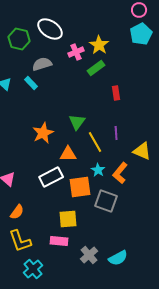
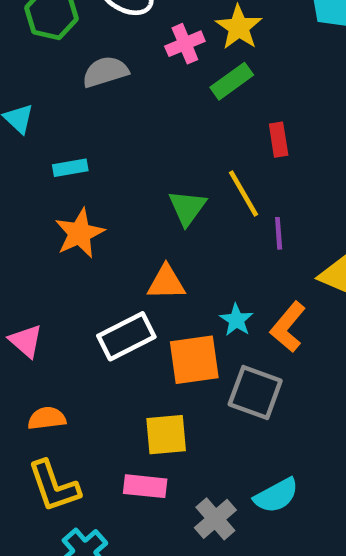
cyan rectangle: (31, 83) -> (70, 168), moved, turned -56
orange star: (43, 133) -> (80, 233), moved
yellow line: (95, 142) -> (243, 194), moved
orange semicircle: (17, 212) -> (47, 418), turned -133
cyan semicircle: (118, 258) -> (276, 496), moved

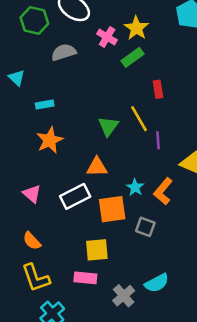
pink cross: (185, 44) -> (107, 37), turned -36
pink triangle: (26, 341) -> (32, 194), moved
gray square: (255, 392) -> (145, 227), size x0.7
orange semicircle: (47, 418) -> (32, 241), turned -126

